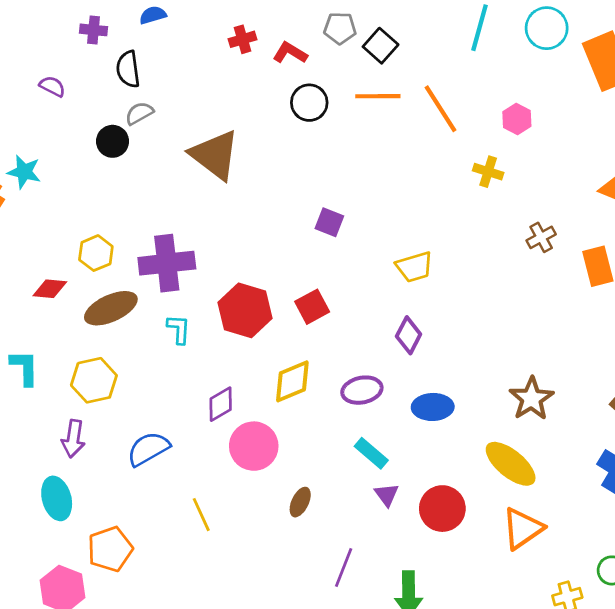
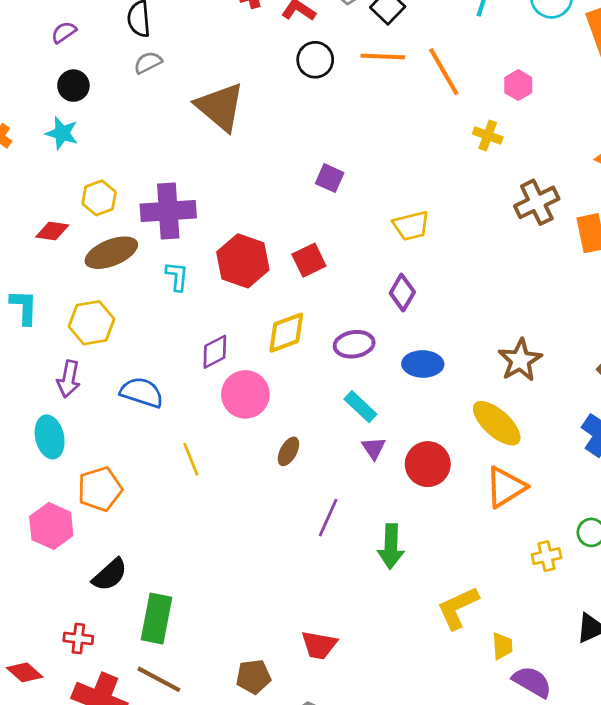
purple semicircle: (52, 86) -> (64, 32), turned -65
black circle: (113, 141) -> (73, 86), moved
cyan star: (24, 172) -> (62, 133), moved
brown cross: (541, 237) -> (537, 202), size x1.5
blue semicircle: (148, 449) -> (142, 392), turned 45

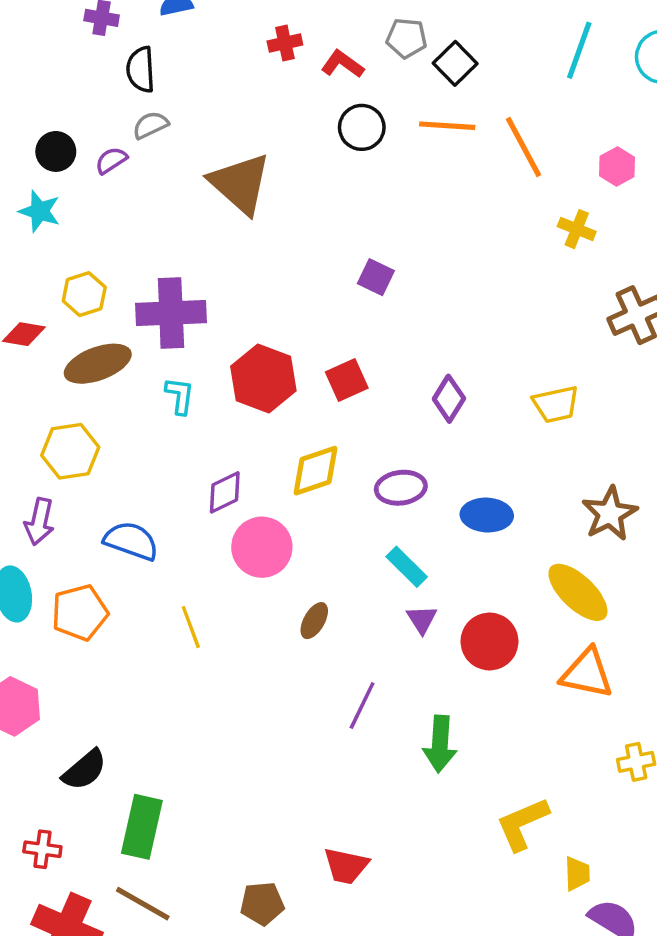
purple semicircle: (64, 32) -> (111, 160), moved
yellow trapezoid: (411, 226) -> (556, 404), moved
purple diamond: (402, 292) -> (449, 399), moved
orange triangle: (506, 487) -> (587, 673), turned 42
orange pentagon: (100, 489) -> (80, 613), moved

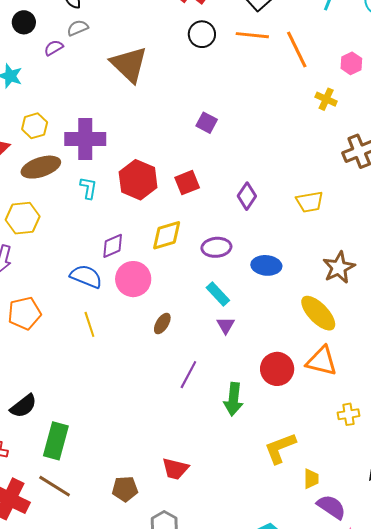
black circle: (56, 151) -> (24, 22), moved
blue semicircle: (131, 541) -> (86, 276), moved
red circle: (489, 641) -> (277, 369), moved

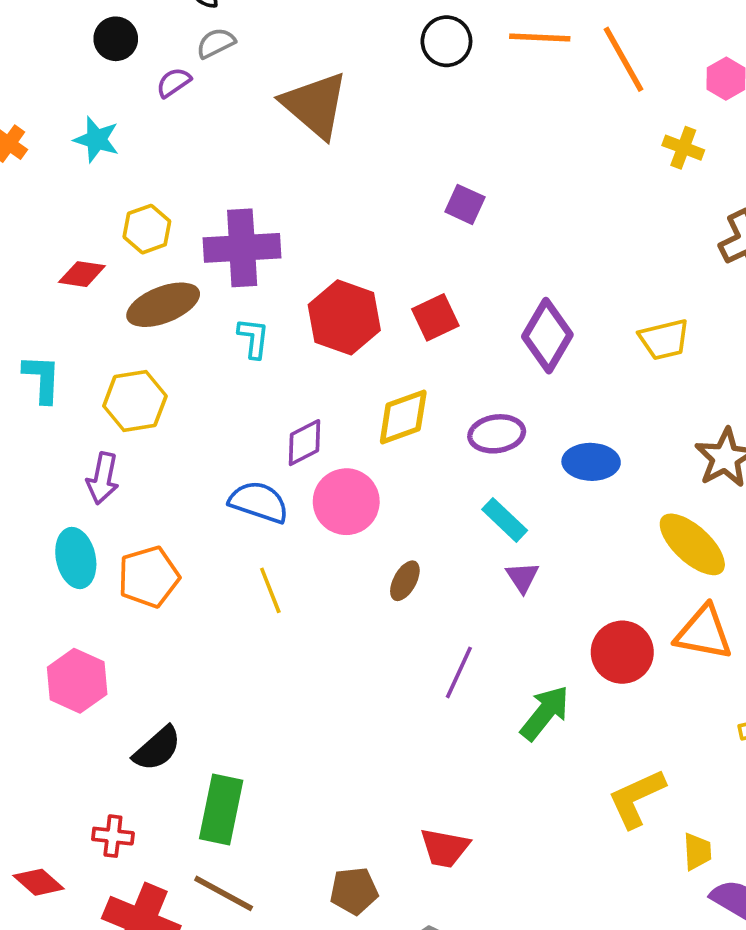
purple diamond: (247, 196) -> (547, 336), size x1.4
green arrow: (233, 399) -> (545, 713), turned -144

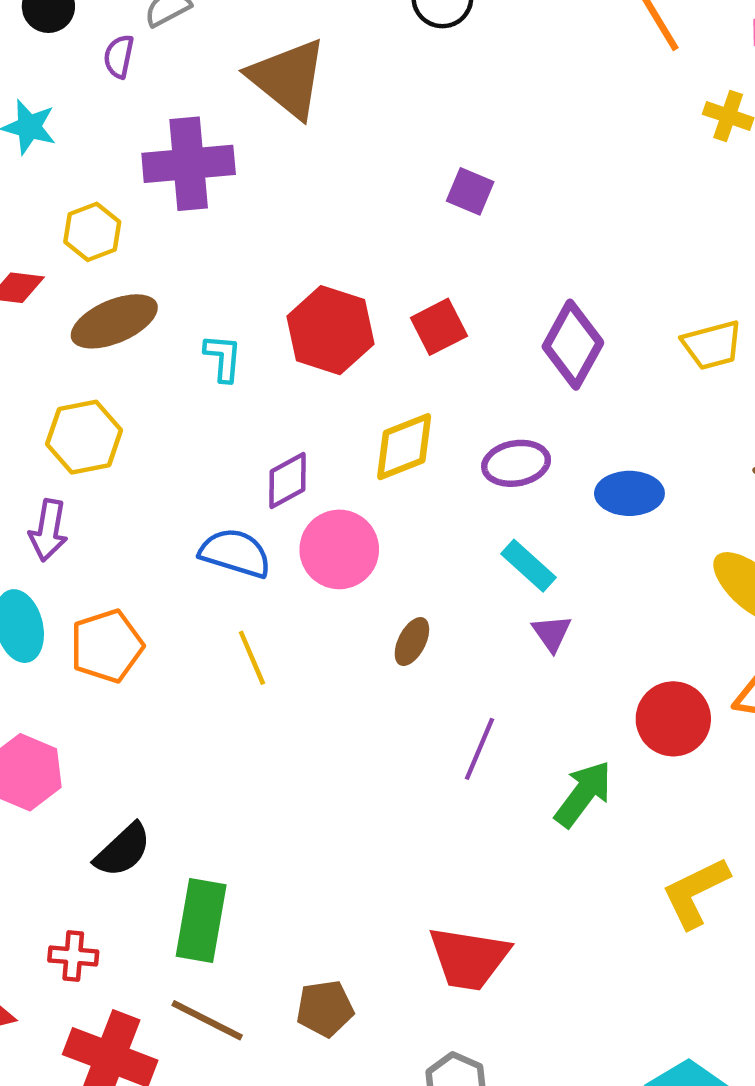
purple semicircle: (174, 82) -> (119, 56), turned -42
purple cross: (242, 248) -> (189, 164), moved
red trapezoid: (445, 848) -> (469, 958), size x1.4
brown pentagon: (354, 891) -> (325, 1009), moved

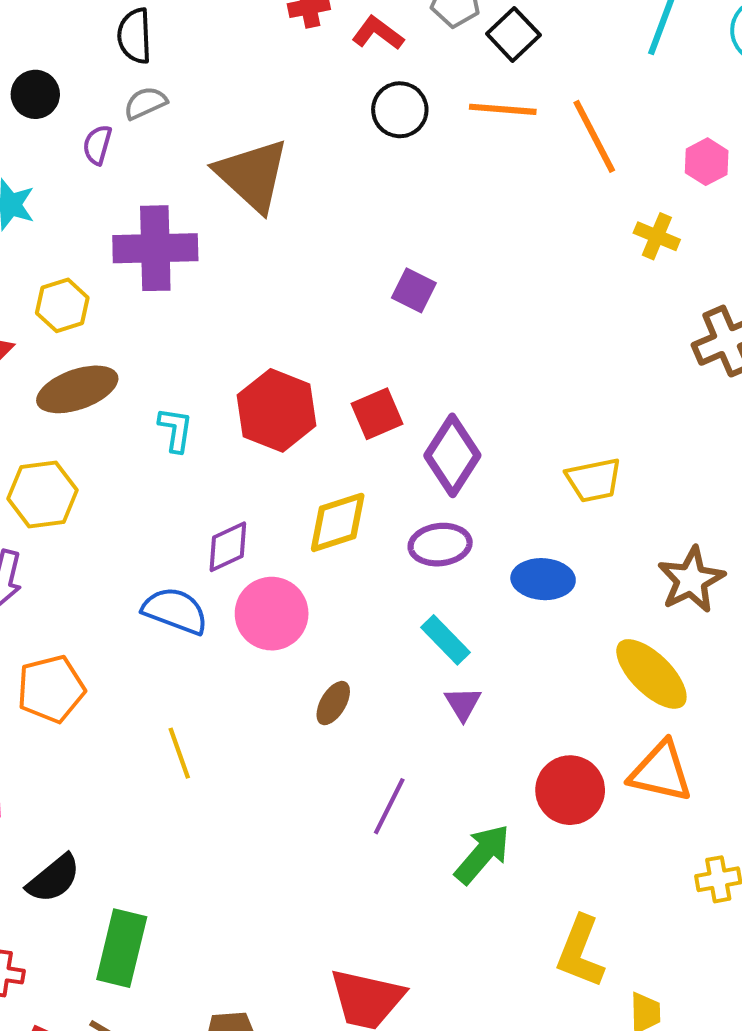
purple diamond: (573, 345) -> (452, 455), moved
yellow trapezoid: (712, 345) -> (594, 480), moved
yellow line: (252, 658) -> (179, 753), moved
yellow L-shape: (695, 892) -> (580, 952), turned -46

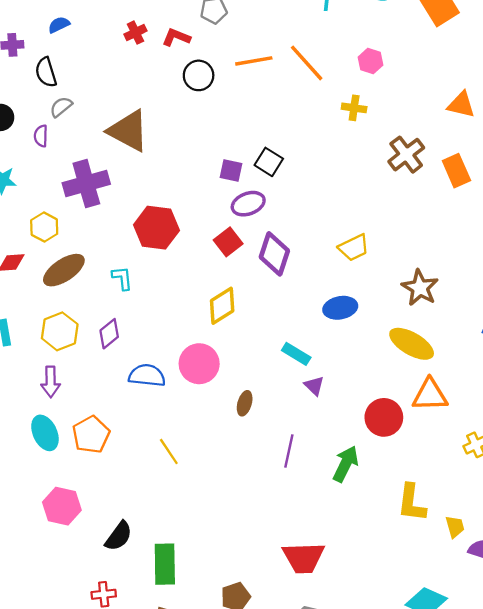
black square: (513, 34) -> (269, 162), moved
red hexagon: (277, 410) -> (156, 228), moved
purple ellipse: (440, 545) -> (248, 204), moved
purple diamond: (228, 547) -> (109, 334), moved

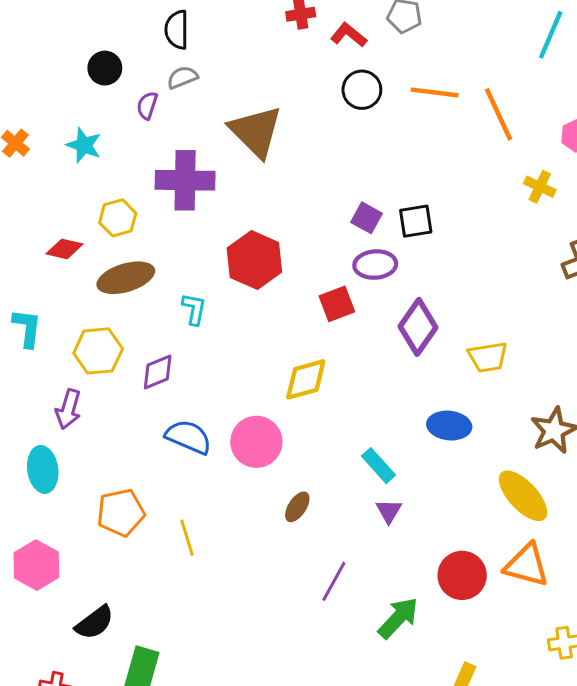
black square: (269, 162) -> (416, 221), turned 32
purple diamond: (274, 254) -> (418, 327), moved
orange pentagon: (91, 435) -> (121, 513), moved

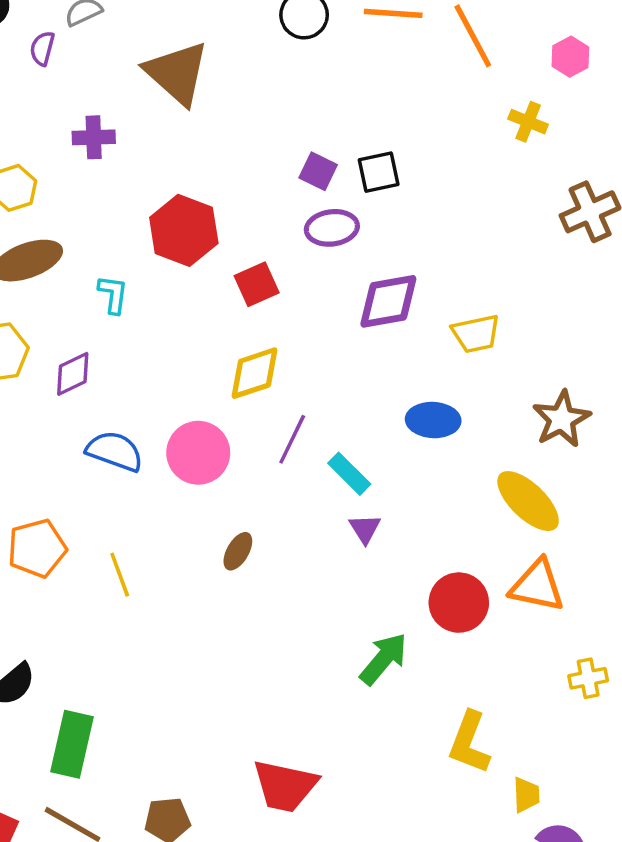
purple cross: (185, 180) -> (94, 137), size x0.6
red square: (337, 304) -> (257, 284), moved
purple diamond: (418, 327) -> (388, 301), turned 48
brown ellipse: (297, 507) -> (238, 551), moved
purple line: (334, 581) -> (292, 439), moved

